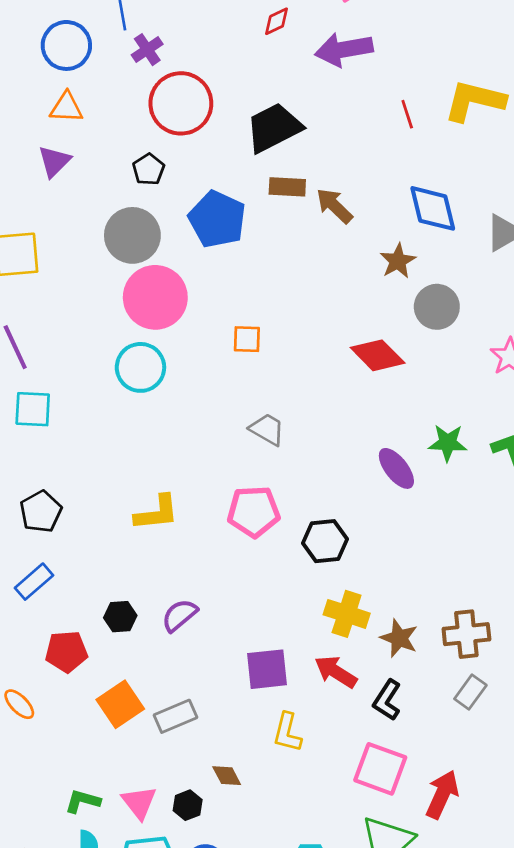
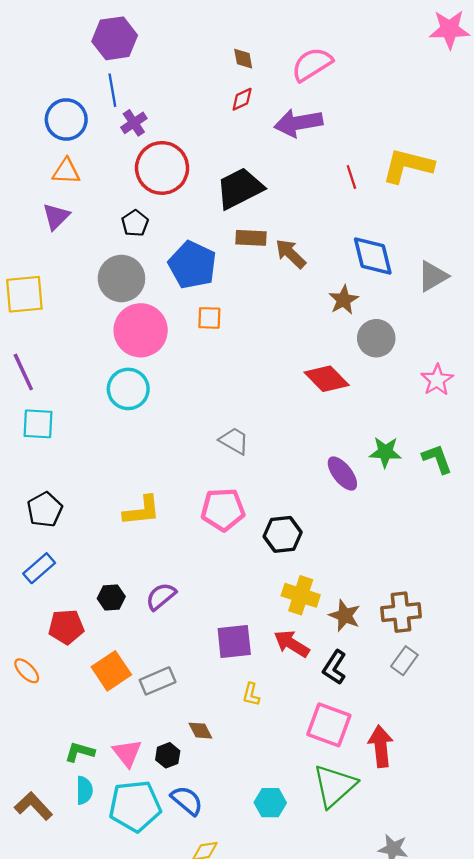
orange square: (247, 339) -> (209, 318), moved
yellow L-shape: (287, 732) -> (251, 694), size x0.7
red arrow: (442, 794) -> (381, 746), turned -30

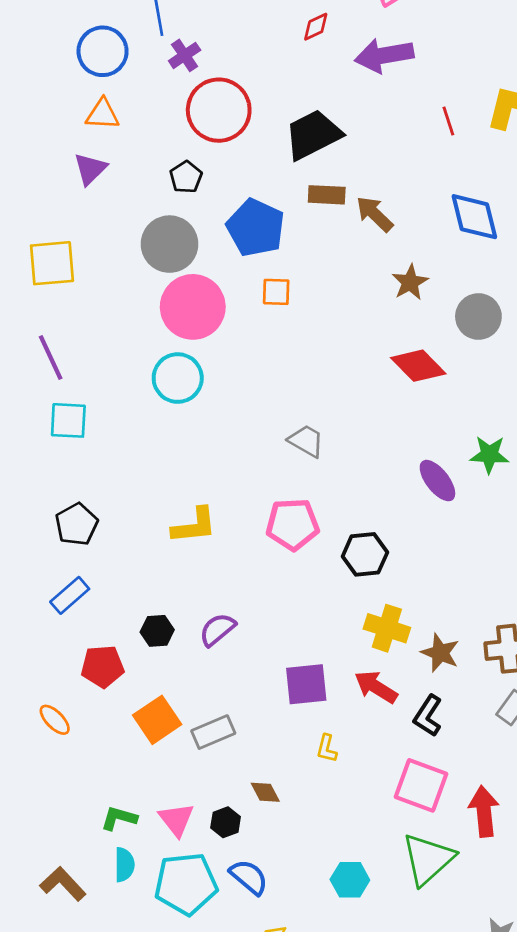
brown star: (344, 300) -> (410, 282), moved

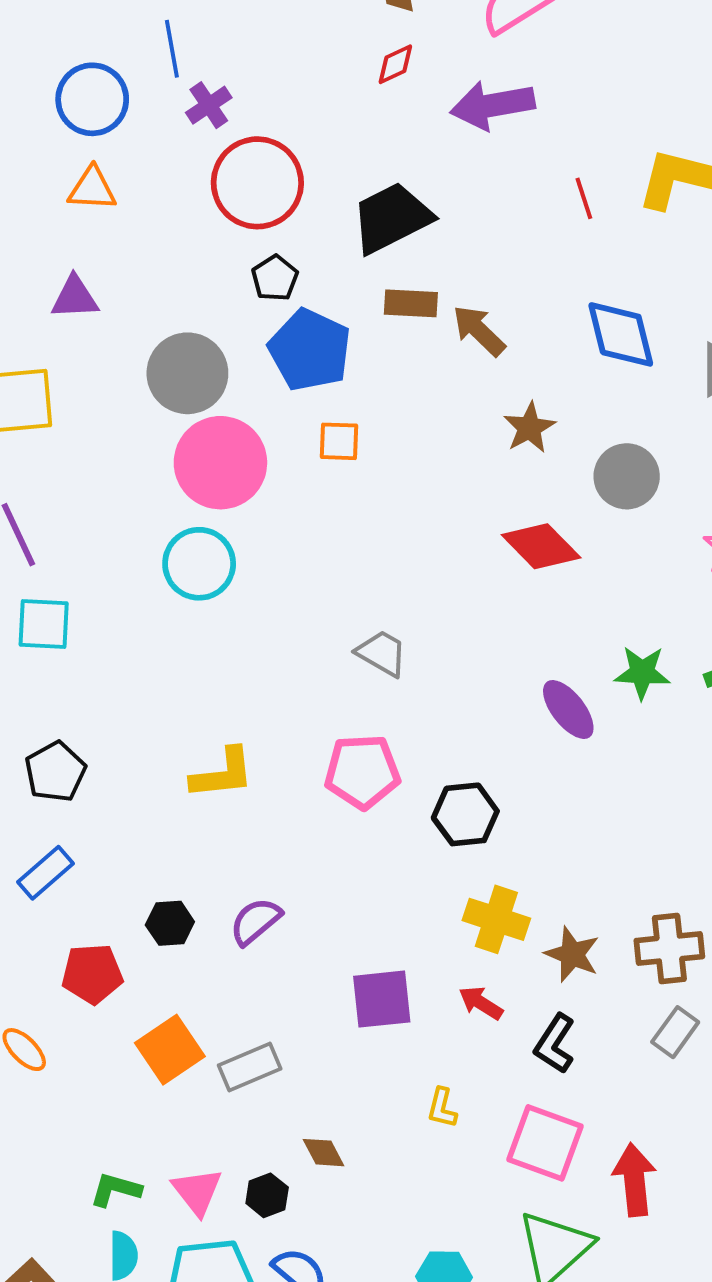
purple triangle: (90, 169) -> (75, 298), moved, turned 42
black pentagon: (186, 177) -> (275, 278), moved
red arrow: (376, 687) -> (481, 1003), size x0.7
yellow L-shape: (327, 748) -> (442, 1108), moved

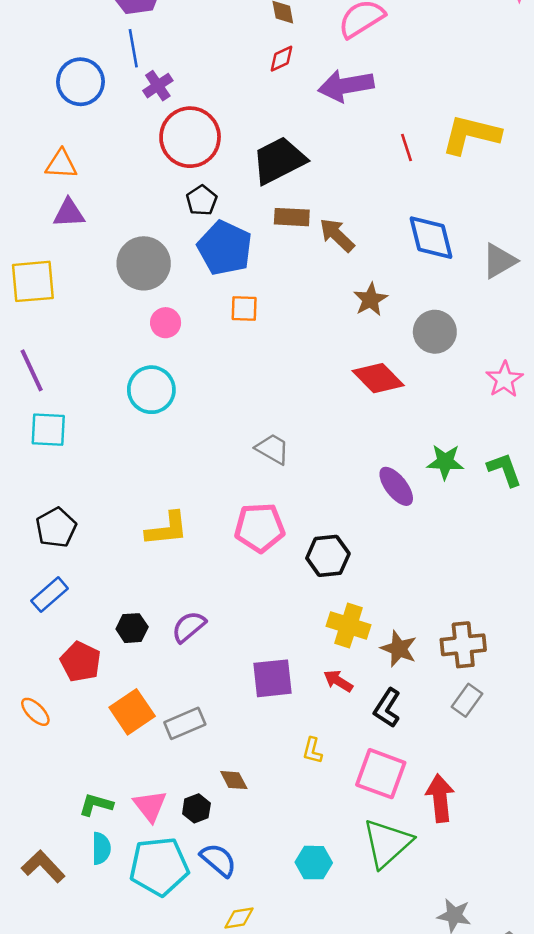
orange triangle: (92, 189) -> (61, 164), moved
pink circle: (220, 463) -> (166, 323), size x0.5
red pentagon: (92, 974) -> (81, 662), turned 30

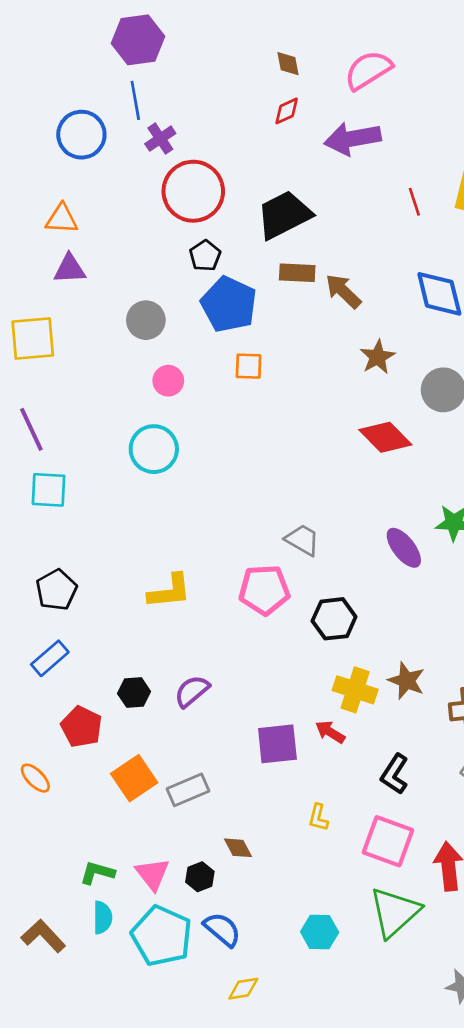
gray circle: (144, 263) -> (146, 320), size x0.7
gray trapezoid: (272, 449) -> (302, 540), moved
brown star: (399, 649) -> (406, 681), moved
red arrow: (338, 681) -> (330, 732), moved
cyan pentagon: (159, 866) -> (162, 936), turned 30

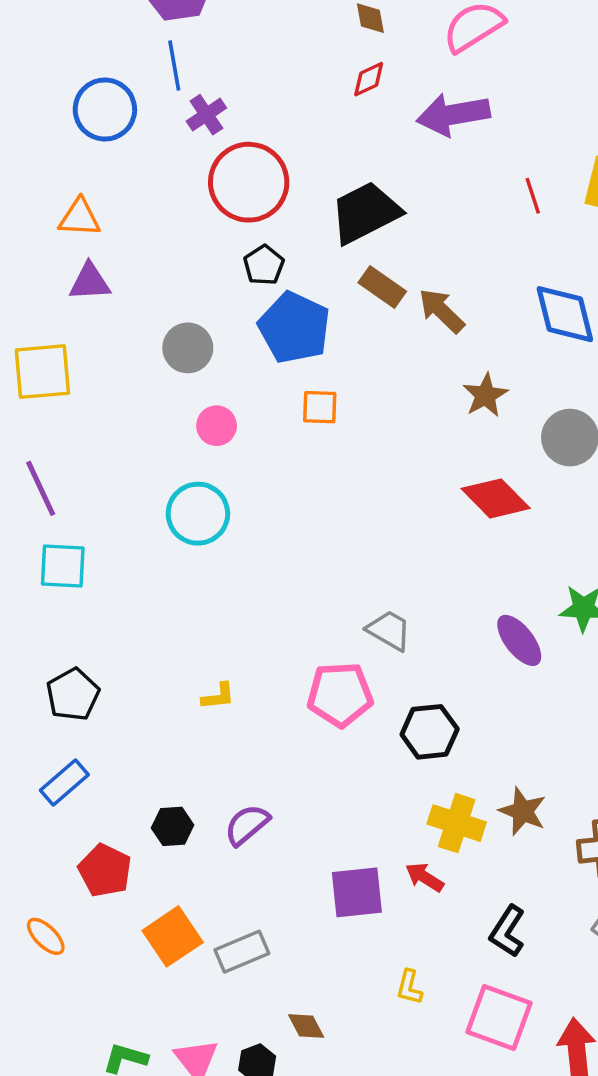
brown rectangle: (297, 273) -> (382, 287), turned 32
yellow L-shape: (170, 591) -> (218, 696), size x0.6

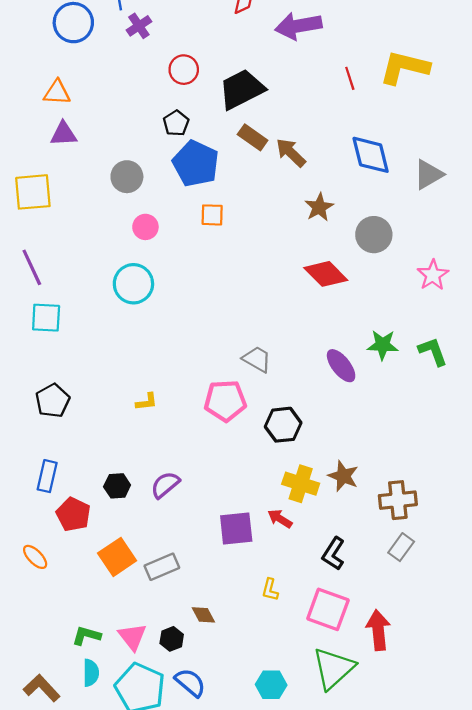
red circle: (249, 182) -> (184, 70), moved, size x0.6
blue rectangle: (64, 783) -> (47, 476), moved, turned -36

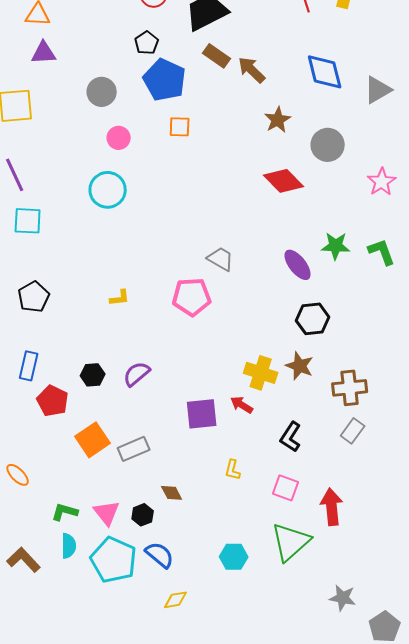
black hexagon: (283, 425) -> (313, 319), moved
orange ellipse: (35, 557) -> (18, 475), moved
pink square: (328, 609) -> (286, 488), size x0.7

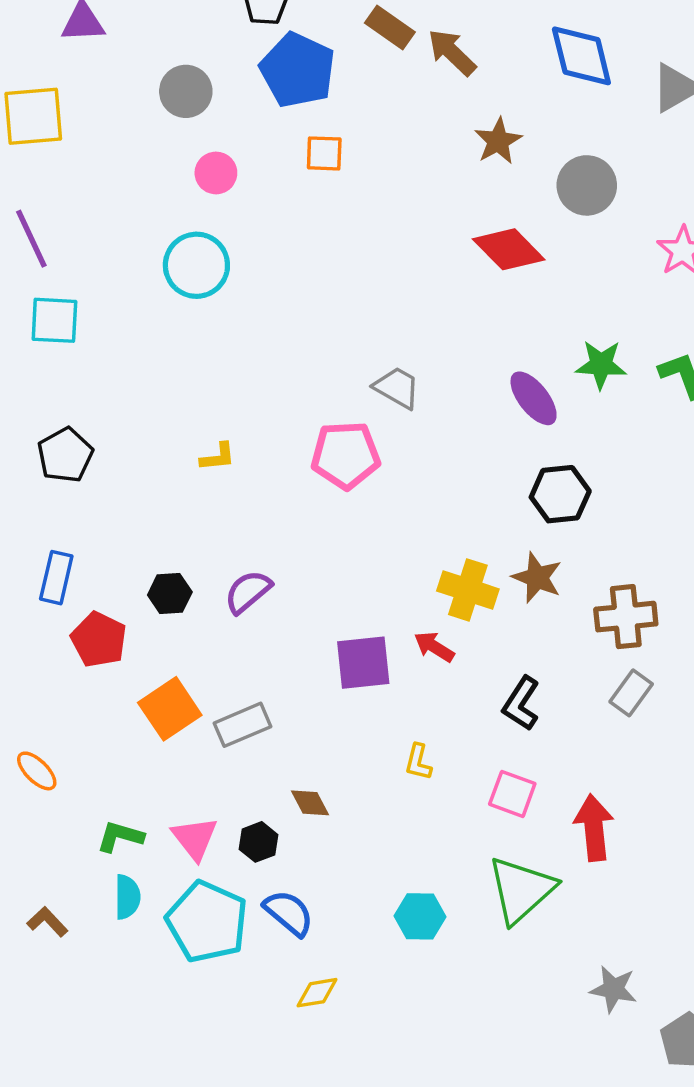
brown L-shape: (24, 560) -> (47, 922), size x0.7

